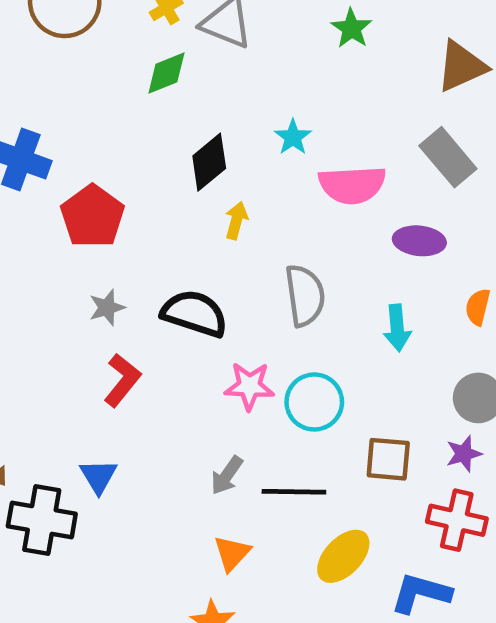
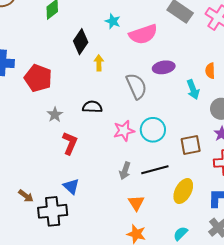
purple ellipse: (419, 241) -> (164, 67), moved
black semicircle: (194, 313) -> (92, 107), size x0.7
cyan arrow: (397, 328) -> (193, 90), moved

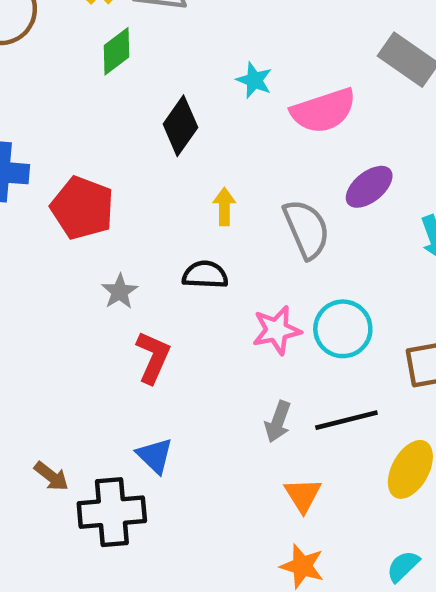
yellow arrow: (99, 63) -> (224, 207), moved
purple ellipse: (164, 67) -> (369, 187), turned -30

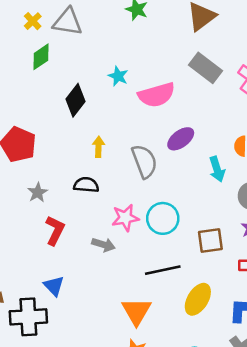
gray arrow: (278, 422) -> (103, 245), moved, turned -95
orange triangle: (303, 495) -> (137, 311), size x1.4

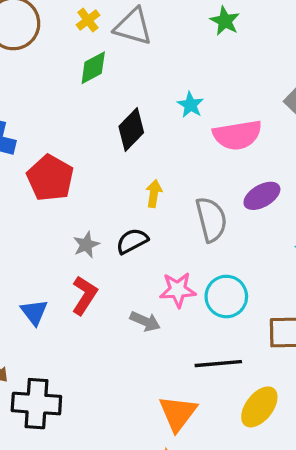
black semicircle: (86, 185) -> (132, 241), turned -40
gray star: (38, 193) -> (86, 245), moved
blue triangle: (54, 286) -> (34, 312), moved

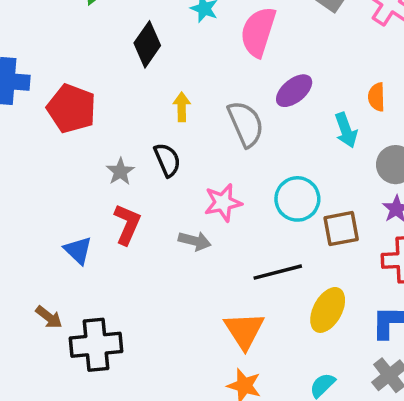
pink semicircle: (237, 135) -> (258, 32), turned 126
black semicircle: (132, 241) -> (167, 160), turned 104
cyan circle: (226, 297) -> (297, 199), moved

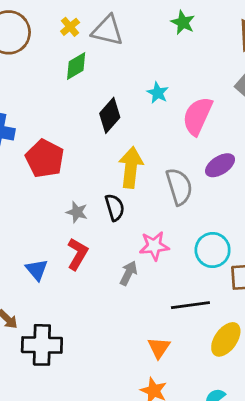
yellow arrow: (182, 107) -> (131, 167), size x1.8
gray star: (120, 172) -> (77, 212), turned -30
gray arrow: (195, 241) -> (128, 273), turned -85
orange triangle: (244, 330) -> (159, 348), size x0.7

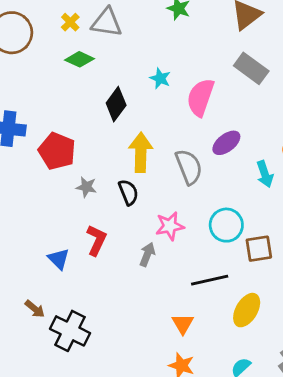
green diamond: (76, 66) -> (79, 59), turned 60
gray star: (77, 212) -> (86, 187), moved
black cross: (42, 345) -> (70, 331), turned 30

